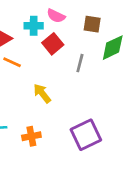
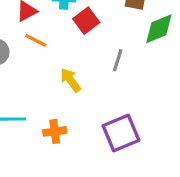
gray line: (80, 63) -> (118, 60), moved

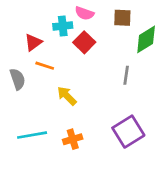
gray line: (118, 60) -> (126, 75), moved
yellow arrow: (70, 80) -> (67, 96), moved

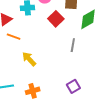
red square: (84, 42) -> (56, 19), moved
purple square: (128, 132) -> (73, 86), size x0.6

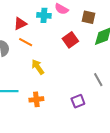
red square: (56, 19) -> (70, 40), moved
gray line: (73, 45) -> (98, 80), moved, turned -48

